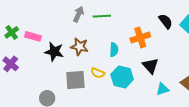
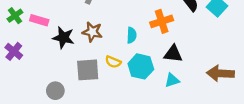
black triangle: (150, 66) -> (173, 54), turned -42
cyan triangle: (163, 89) -> (172, 80), moved

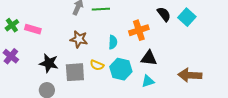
black star: (63, 38) -> (49, 63), moved

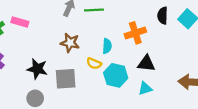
black semicircle: (164, 14) -> (163, 16), turned -140
pink rectangle: (33, 29) -> (20, 22), moved
yellow semicircle: (97, 65) -> (94, 63), moved

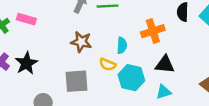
black star: (37, 69) -> (26, 63), moved, turned 30

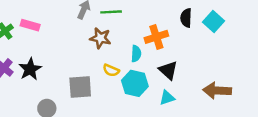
brown star: (81, 42) -> (100, 38), moved
cyan semicircle: (122, 45) -> (136, 54), moved
black triangle: (165, 64) -> (168, 70), turned 36

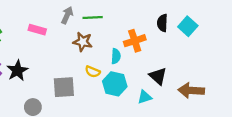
pink rectangle: (30, 25) -> (37, 30), moved
black triangle: (168, 70) -> (158, 76), moved

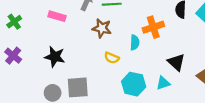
black star: (17, 71) -> (55, 57), moved, turned -30
cyan hexagon: (115, 84) -> (134, 84), moved
gray square: (64, 87) -> (78, 87), moved

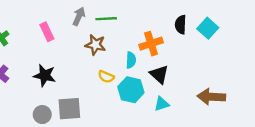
pink rectangle: (57, 16) -> (47, 32), turned 49
black triangle: (176, 62) -> (159, 74), moved
cyan hexagon: (134, 84) -> (131, 90), moved

